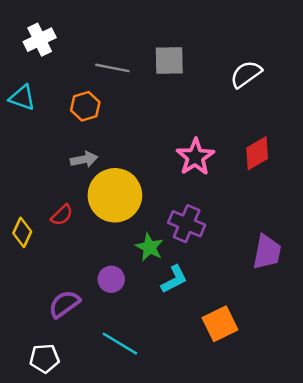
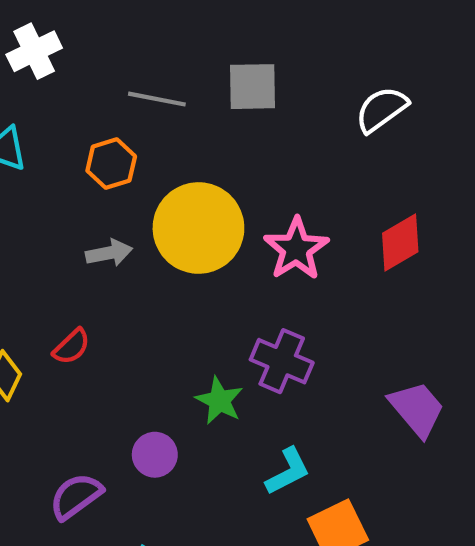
yellow circle: (115, 195) -> (198, 228), moved
purple trapezoid: (267, 252) -> (417, 409), turned -51
cyan L-shape: (174, 279) -> (288, 471), moved

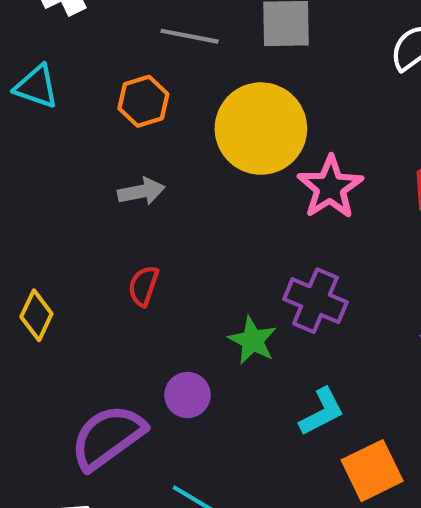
yellow circle: (198, 228) -> (261, 129), moved
red semicircle: (72, 347) -> (143, 286), moved, turned 153
purple semicircle: (76, 496) -> (108, 437), size x1.4

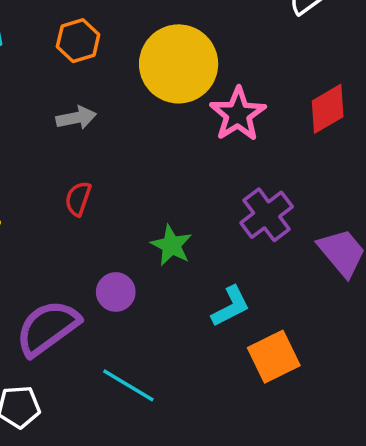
purple cross: (315, 301) -> (267, 215), moved, turned 30

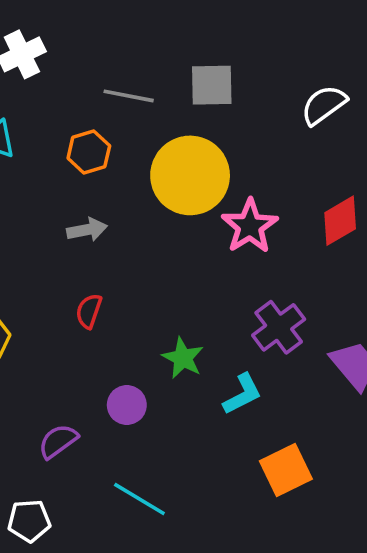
cyan L-shape: (231, 306) -> (242, 394), moved
purple semicircle: (48, 328) -> (58, 441), size x0.6

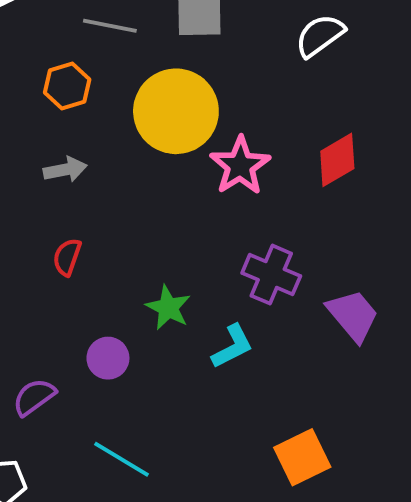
purple cross: (279, 327) -> (271, 275), turned -30
orange square: (286, 470) -> (302, 457), moved

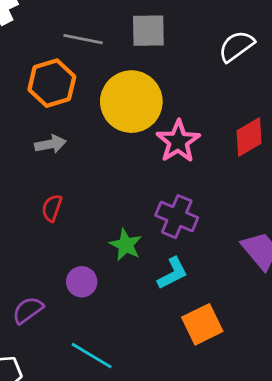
orange hexagon: (67, 86) -> (52, 83), size x1.4
purple cross: (271, 275) -> (177, 217), moved
orange square: (302, 457) -> (202, 324), moved

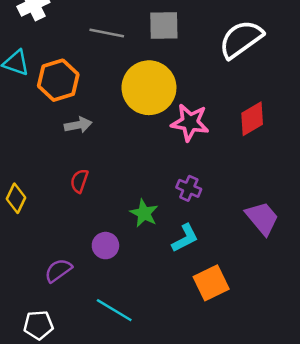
white semicircle: (236, 46) -> (241, 39), size x1.4
orange hexagon: (52, 83) -> (58, 80), moved
pink star: (178, 141) -> (190, 122), turned -30
purple cross: (177, 217) -> (189, 188), size x0.7

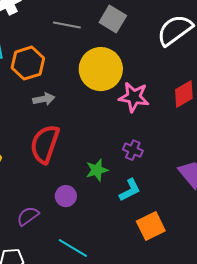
gray square: (164, 26) -> (113, 19), turned 32
red semicircle: (79, 181) -> (45, 144), size x2.0
green star: (144, 213) -> (97, 170), turned 30

